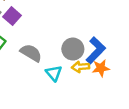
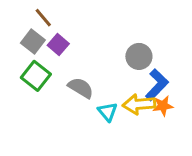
gray circle: (73, 49) -> (139, 56), moved
yellow arrow: (80, 67) -> (139, 104), size x1.5

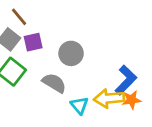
purple square: (58, 44) -> (33, 42), turned 36
gray circle: (139, 56) -> (71, 53), moved

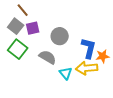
blue L-shape: (126, 80) -> (89, 48), moved, turned -30
orange star: (131, 100) -> (103, 56), moved

